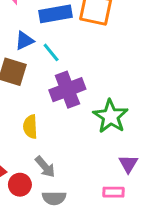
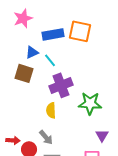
green star: (110, 116) -> (90, 103), turned -30
yellow semicircle: (30, 127) -> (51, 110), moved

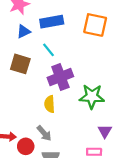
orange square: (80, 31) -> (95, 25), moved
blue triangle: (32, 52) -> (24, 31), moved

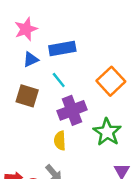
orange square: (95, 25) -> (111, 81), moved, turned 35
green star: (92, 96) -> (107, 132), turned 30

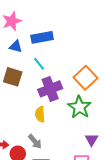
blue triangle: (31, 59) -> (16, 46), turned 40
orange square: (111, 81) -> (86, 78), moved

